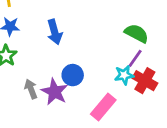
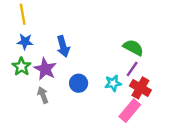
cyan star: (124, 75) -> (113, 83), moved
purple star: (55, 92) -> (45, 69), moved
pink rectangle: (103, 107) -> (130, 111), moved

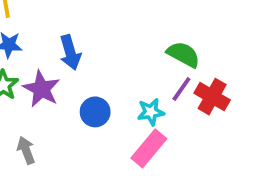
red cross: (140, 88) -> (212, 97), moved
gray arrow: (43, 95) -> (26, 150), moved
pink rectangle: (130, 111) -> (149, 148), moved

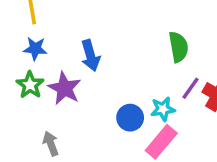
green semicircle: (183, 54) -> (178, 47), moved, turned 52
blue circle: (95, 112) -> (130, 118), moved

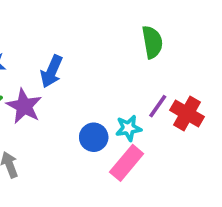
green semicircle: (178, 47) -> (152, 42), moved
blue arrow: (90, 56) -> (52, 71), turned 40

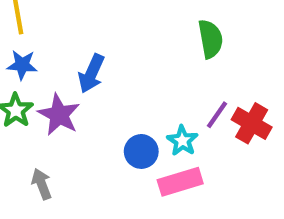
cyan star: (128, 128) -> (182, 141), turned -30
pink rectangle: (127, 163) -> (180, 182), turned 33

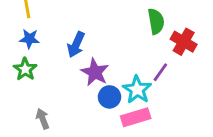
purple star: (59, 115) -> (95, 72), moved
red cross: (252, 123) -> (184, 42), moved
cyan star: (182, 141) -> (137, 90), size x1.4

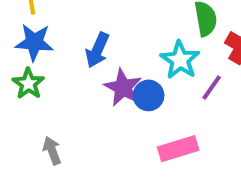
blue star: (29, 39) -> (34, 42), size x1.4
cyan star: (137, 90) -> (180, 60), moved
blue circle: (109, 97) -> (149, 95), moved

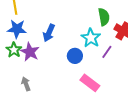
purple star: (123, 88) -> (30, 52), moved
pink rectangle: (178, 149) -> (90, 83), turned 54

